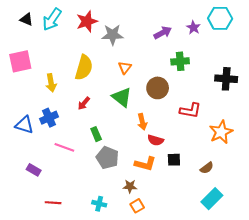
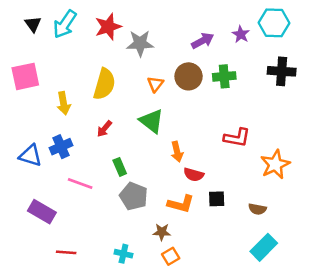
black triangle: (26, 19) -> (33, 24), turned 32
black cross: (226, 79) -> (282, 71), moved
brown circle: (158, 88) -> (189, 76), moved
brown semicircle: (207, 168) -> (257, 209), turned 48
purple rectangle: (34, 170) -> (42, 212), size x1.5

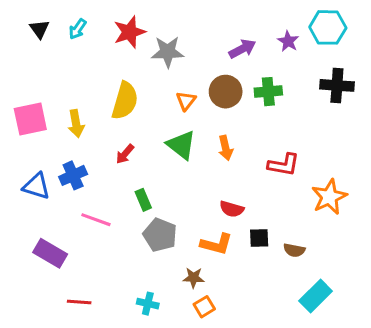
cyan arrow: (65, 24) -> (78, 29), size x0.6
pink square: (25, 76) -> (30, 119), moved
orange arrow: (177, 152) -> (226, 148), moved
brown semicircle: (257, 209) -> (294, 250), moved

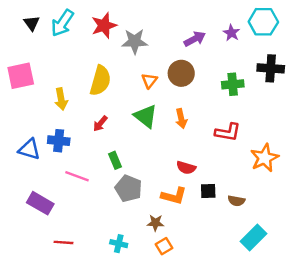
cyan arrow: (78, 29) -> (62, 23), size x1.6
green cross: (268, 92) -> (233, 84), moved
pink square: (30, 119) -> (21, 76), moved
blue cross: (73, 175) -> (59, 141), turned 30

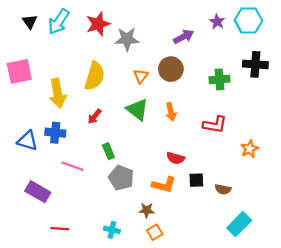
purple star: (231, 33) -> (217, 22), moved
yellow arrow: (61, 99) -> (58, 93), size x1.4
orange star: (265, 158) -> (250, 149), size x0.7

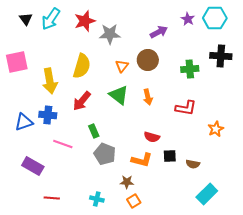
red arrow: (95, 116) -> (82, 101), size x1.5
blue triangle: (27, 141) -> (24, 122), turned -36

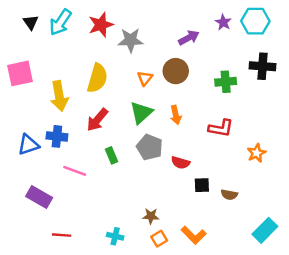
green triangle: (119, 95) -> (141, 113), turned 40
gray pentagon: (105, 154) -> (150, 147), moved
orange L-shape: (142, 160) -> (194, 235), moved, turned 30
cyan rectangle: (207, 194) -> (265, 230), moved

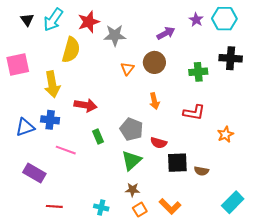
yellow semicircle: (97, 78) -> (71, 50), moved
green triangle: (141, 113) -> (131, 161), moved
red arrow: (97, 120) -> (86, 105), turned -120
black square: (202, 185) -> (177, 163), size x1.5

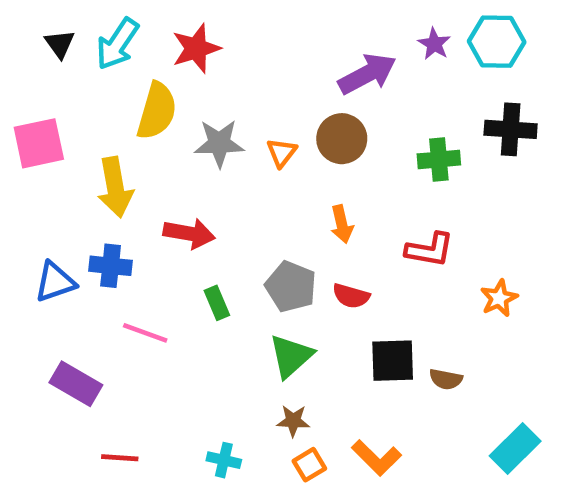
purple arrow: (166, 33) -> (367, 74), size x1.4
gray star: (115, 35) -> (219, 143), moved
red semicircle: (159, 143) -> (351, 296), moved

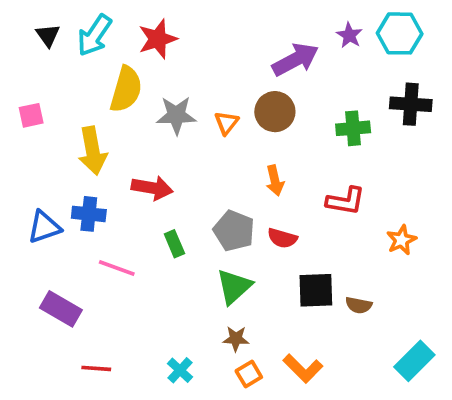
pink square: (39, 143) -> (31, 115), size x0.6
cyan cross: (224, 460) -> (180, 370), turned 30

